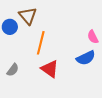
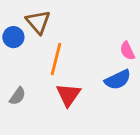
red triangle: (50, 69) -> (68, 95), turned 30

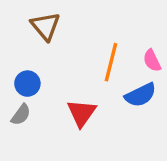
blue circle: (13, 37) -> (27, 84), moved
orange line: (56, 59) -> (111, 62), moved

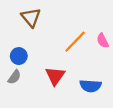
orange line: (111, 62) -> (75, 42), turned 30
blue semicircle: (141, 95) -> (90, 86), moved, turned 30

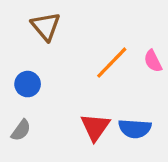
red triangle: (55, 76) -> (95, 127), moved
gray semicircle: (14, 77) -> (21, 130), moved

